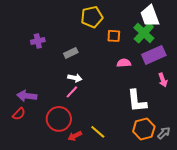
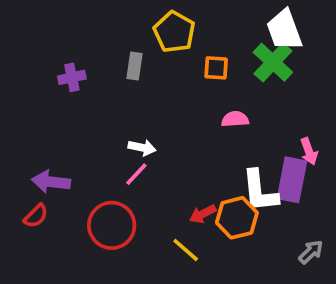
yellow pentagon: (92, 17) -> (174, 32), turned -30
gray rectangle: (71, 53) -> (134, 66), moved, turned -56
purple rectangle: (154, 55) -> (292, 180), moved, turned -55
orange hexagon: (144, 129) -> (237, 218), moved
red arrow: (75, 136) -> (203, 214), moved

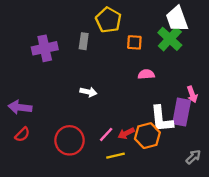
purple cross: (72, 77) -> (45, 48), size x1.5
pink line: (136, 174) -> (106, 134), moved
purple arrow: (51, 182) -> (20, 107), moved
yellow line: (186, 250) -> (116, 156), turned -54

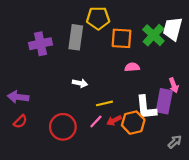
white trapezoid: (177, 19) -> (173, 29), moved, turned 35
yellow pentagon: (108, 20) -> (98, 18), turned -30
gray rectangle: (84, 41) -> (76, 37), size x1.6
orange square: (134, 42) -> (121, 38), size x1.5
yellow line: (116, 156) -> (104, 103), moved

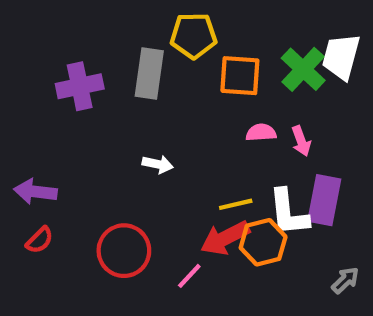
pink arrow: (174, 85) -> (301, 141), moved
yellow line: (104, 103) -> (236, 204), moved
red arrow: (114, 120) -> (225, 238), size x1.6
pink line: (96, 122) -> (189, 276), moved

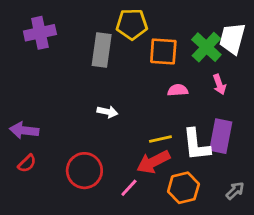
purple cross: (80, 86) -> (40, 33), moved
pink arrow: (301, 141) -> (219, 84), moved
orange hexagon: (263, 242) -> (183, 188), moved

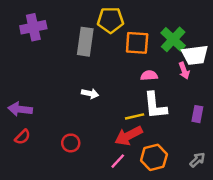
white trapezoid: (232, 39) -> (195, 55), moved, turned -112
purple rectangle: (221, 136) -> (197, 114), moved, size x0.6
white L-shape: (196, 145) -> (155, 106), moved
red circle: (84, 171) -> (71, 143), size x0.6
pink line: (129, 188) -> (118, 161), moved

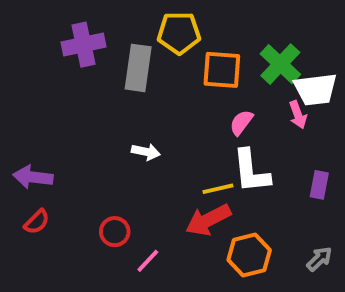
purple cross: (33, 27) -> (84, 45), moved
pink semicircle: (149, 75) -> (241, 122), turned -49
pink line: (118, 161) -> (148, 261), moved

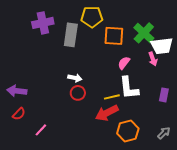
red circle: (115, 232) -> (78, 93), moved
pink line: (148, 261) -> (41, 130), moved

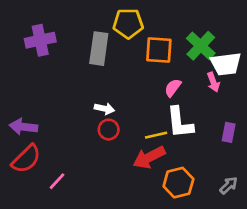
purple cross: (43, 23) -> (40, 40), moved
red semicircle: (19, 114) -> (26, 159), size x1.6

